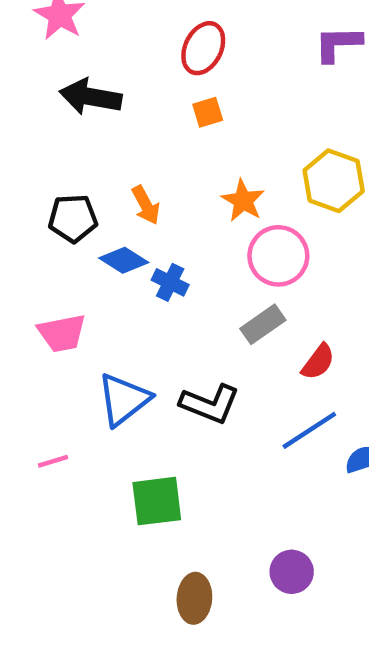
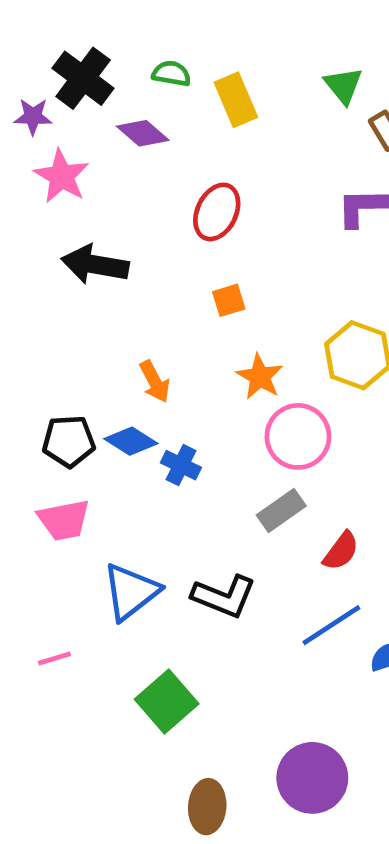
orange square: (208, 112) -> (229, 300), moved
black pentagon: (73, 218) -> (69, 441), moved
green square: (157, 501) -> (167, 702), turned -34
purple circle: (292, 572) -> (312, 778), size x1.5

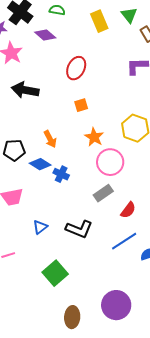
yellow rectangle: (236, 100) -> (99, 21), moved
black pentagon: (69, 441) -> (14, 150), moved
blue triangle: (131, 592) -> (40, 227), size x0.6

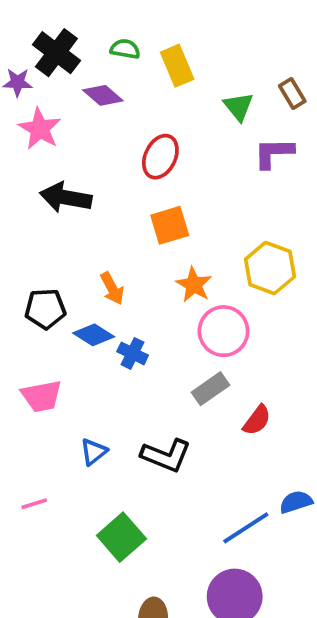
green triangle: (129, 15) -> (238, 106), moved
yellow rectangle: (99, 21) -> (177, 66), moved
orange square: (81, 105) -> (170, 225), size x1.5
blue line: (124, 241) -> (246, 528), moved

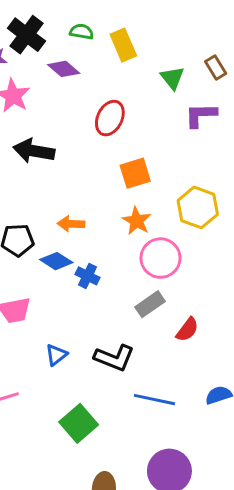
orange square: (170, 225) -> (135, 173), moved
orange arrow: (112, 288) -> (71, 224), turned 120
blue line: (246, 528) -> (155, 400), moved, turned 45

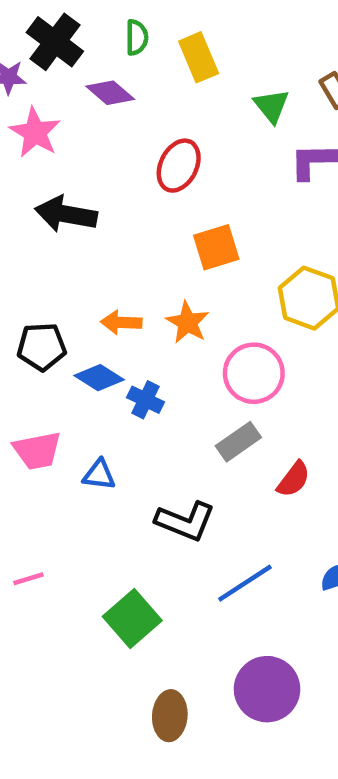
green semicircle: (82, 32) -> (137, 37), turned 80
orange star: (137, 221) -> (187, 322), moved
blue triangle: (56, 355) -> (99, 475), moved, turned 45
blue line: (155, 400) -> (245, 583), turned -45

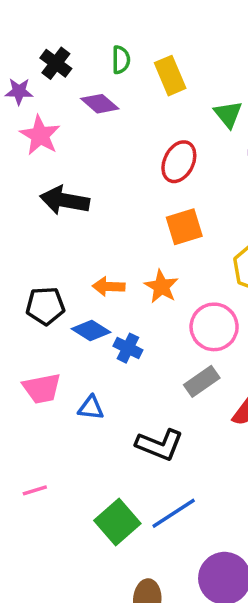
black cross: (55, 42) -> (56, 63), size x0.7
red ellipse: (179, 166) -> (179, 162), moved
blue line: (245, 583) -> (174, 513), moved

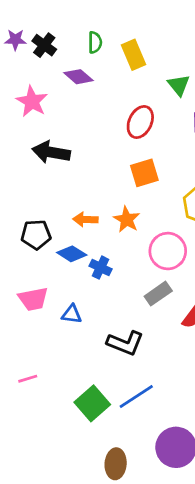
purple star: (19, 91) -> (15, 40), moved

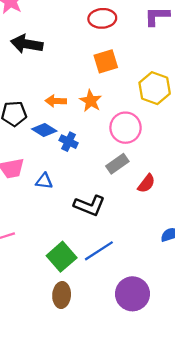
red ellipse: (140, 122) -> (102, 18), turned 60
brown ellipse: (116, 464) -> (62, 295), moved

